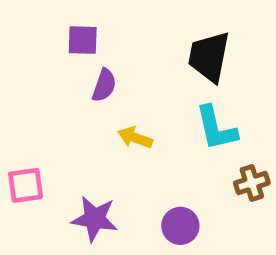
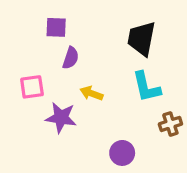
pink square: (26, 185) -> (32, 87), moved
purple star: (95, 219) -> (61, 118), moved

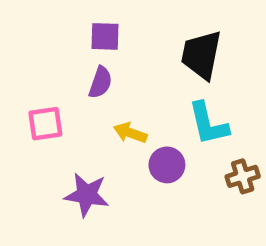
purple square: (56, 27) -> (105, 36), moved
purple star: (61, 118) -> (87, 195), moved
purple circle: (122, 153) -> (167, 165), moved

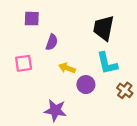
purple square: (105, 36) -> (32, 19), moved
brown cross: (243, 176) -> (125, 90), turned -35
purple star: (87, 195) -> (55, 110), moved

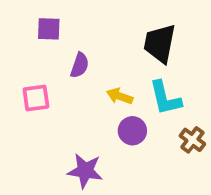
yellow arrow: (67, 68) -> (120, 96), moved

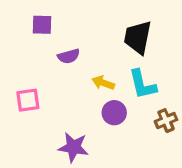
purple semicircle: (80, 65) -> (69, 56), turned 55
pink square: (36, 98) -> (28, 100), moved
brown cross: (192, 140) -> (166, 121), turned 30

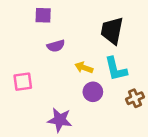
purple square: (42, 25) -> (43, 15), moved

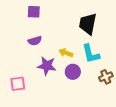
purple semicircle: (56, 46) -> (35, 41), moved
pink square: (23, 82) -> (18, 84), moved
purple star: (60, 120) -> (47, 66), moved

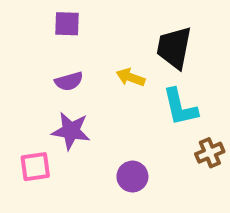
yellow arrow: (66, 53) -> (130, 77), moved
purple star: (47, 66) -> (71, 131), moved
purple circle: (73, 72) -> (132, 177), moved

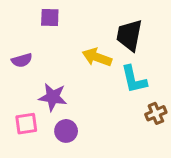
yellow arrow: (130, 77) -> (97, 57), size x1.4
purple semicircle: (69, 81) -> (22, 60), moved
purple circle: (132, 177) -> (66, 131), moved

